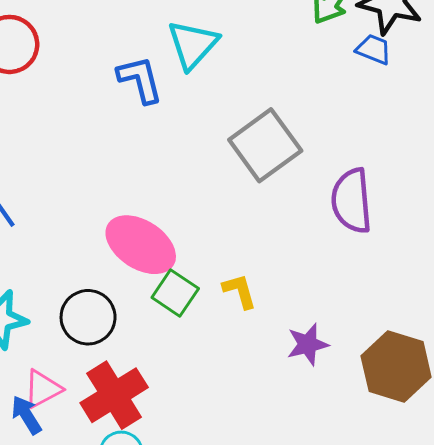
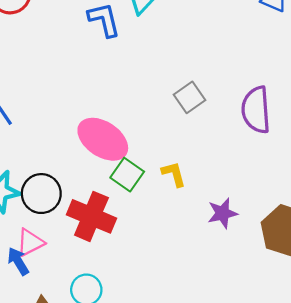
gray square: (265, 145) -> (189, 97), moved, size x0.6
black circle: (88, 317) -> (41, 194), moved
red cross: (114, 395) -> (91, 216), moved, turned -36

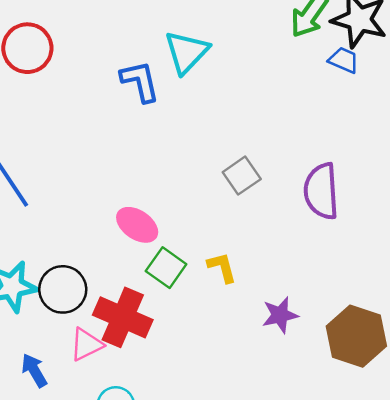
pink ellipse: (103, 139) -> (137, 225), size x0.7
pink triangle: (30, 243) -> (86, 344), moved

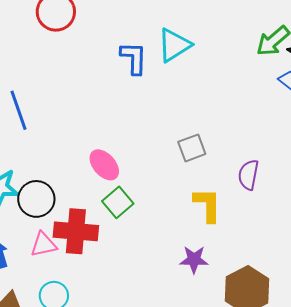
purple semicircle: (321, 191) -> (248, 175), size x0.7
yellow L-shape: (222, 267) -> (207, 205), moved, size x1.4
red cross: (123, 317) -> (76, 231), turned -33

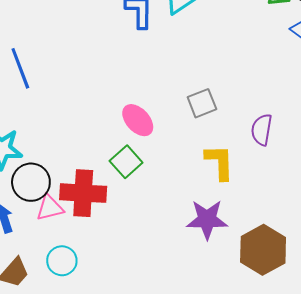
pink ellipse: (104, 165) -> (138, 120), moved
black circle: (36, 199) -> (31, 182), moved
purple star: (194, 260) -> (207, 219), size x1.4

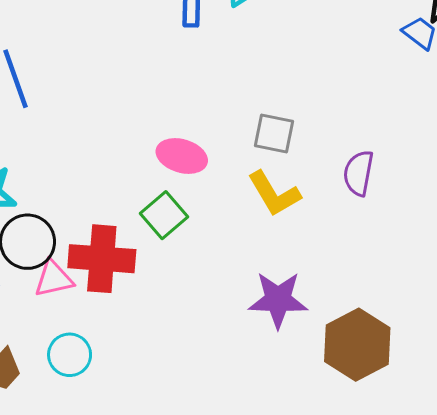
gray square: (202, 103) -> (274, 133), turned 32
pink ellipse: (138, 120) -> (182, 156), turned -32
yellow L-shape: (220, 162) -> (274, 194), moved, turned 150

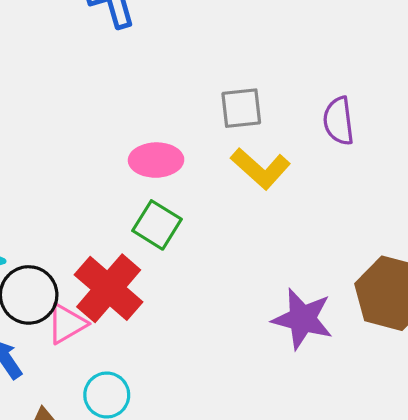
red cross: (102, 259) -> (109, 288), turned -36
purple star: (278, 300) -> (302, 319), moved, turned 30

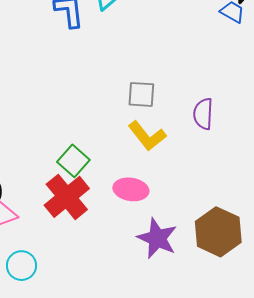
pink ellipse: (156, 160) -> (131, 189), moved
red cross: (109, 288) -> (67, 197), moved

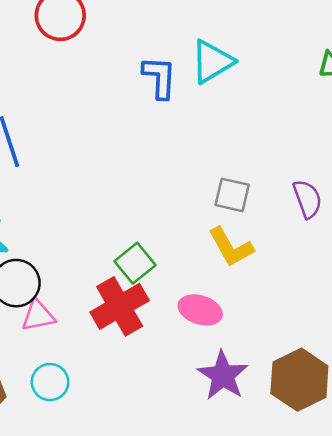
purple semicircle: (203, 114) -> (307, 199), moved, turned 148

